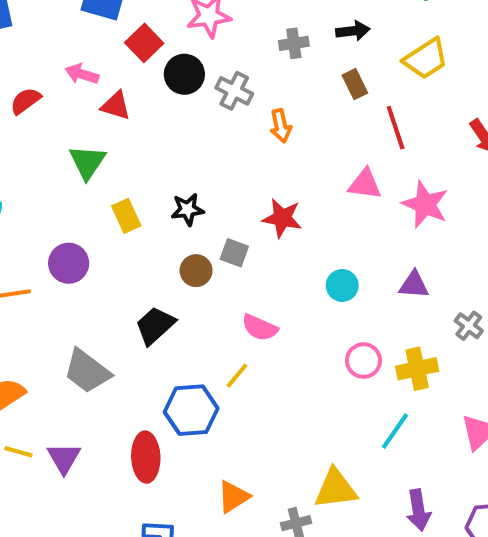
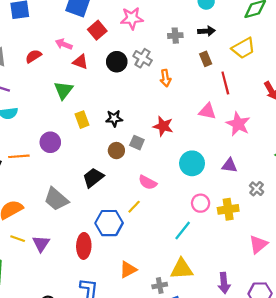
black circle: (184, 74) -> (117, 62), moved
cyan circle: (342, 285) -> (192, 163), size x1.5
cyan line: (395, 431) -> (183, 230), moved

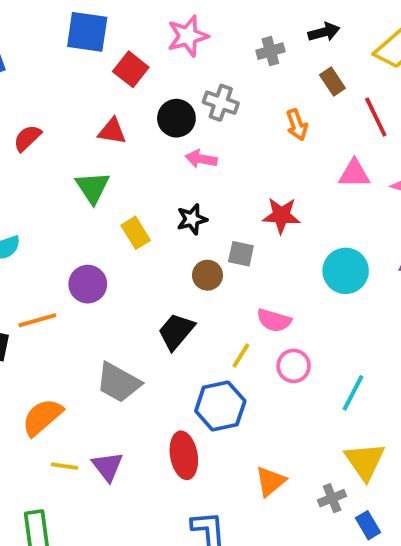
pink arrow: (64, 44) -> (201, 159), moved
orange arrow: (166, 78) -> (297, 125), moved
pink circle: (201, 203) -> (294, 366), moved
yellow line: (134, 207) -> (241, 355), moved
yellow triangle: (182, 269) -> (365, 461), turned -50

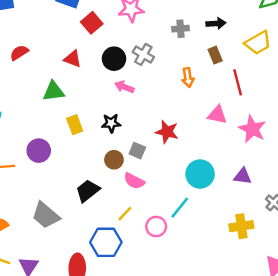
green triangle: (93, 187) -> (54, 91), turned 45
pink semicircle: (274, 320) -> (134, 181), moved
cyan line: (353, 393) -> (180, 208), moved

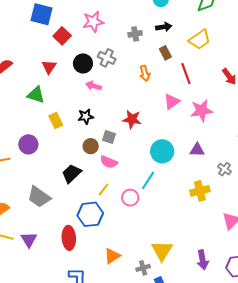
red triangle: (73, 59) -> (49, 67), turned 49
green triangle: (54, 91) -> (36, 95), turned 30
pink triangle: (217, 115) -> (172, 102), turned -42
pink star: (252, 129) -> (201, 111), turned -30

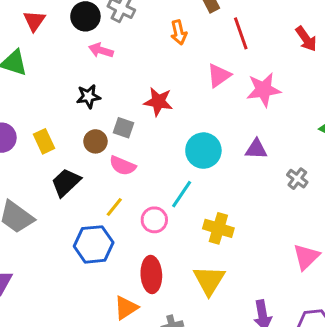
yellow rectangle: (56, 120) -> (44, 141), moved
yellow cross: (200, 191) -> (218, 228), moved, turned 30
red ellipse: (69, 238) -> (151, 275), moved
yellow triangle: (162, 251) -> (209, 280), moved

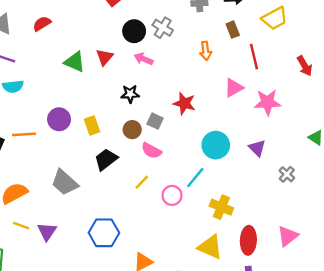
red triangle: (34, 21) -> (104, 57), moved
purple triangle: (256, 149) -> (257, 148), turned 36
blue hexagon: (94, 244) -> (104, 233), moved
red ellipse: (151, 275) -> (248, 240), moved
yellow triangle: (209, 280) -> (210, 247), turned -44

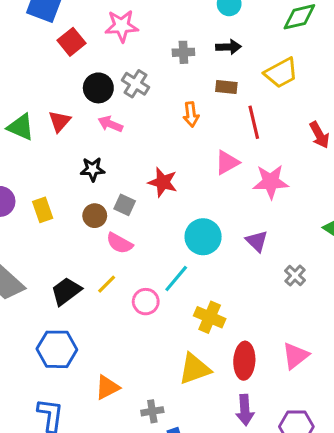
brown rectangle: (233, 30) -> (226, 87), turned -63
black trapezoid: (106, 159) -> (66, 291), moved
yellow triangle: (210, 247) -> (195, 369), turned -44

